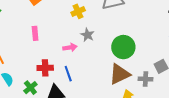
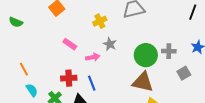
pink rectangle: (35, 33) -> (70, 44), moved, turned -48
brown triangle: (120, 74) -> (143, 82), turned 40
gray cross: (146, 79) -> (169, 51), moved

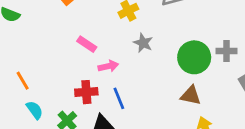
pink arrow: (93, 57) -> (108, 66), moved
brown triangle: (143, 82) -> (191, 95), size x0.7

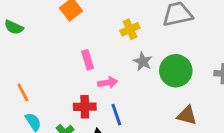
pink rectangle: (87, 44) -> (88, 60), turned 36
green circle: (194, 57) -> (176, 71), moved

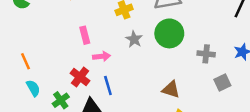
green circle: (176, 71) -> (169, 33), moved
red cross: (85, 107) -> (80, 77), turned 36

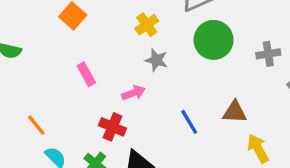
pink rectangle: (85, 35) -> (86, 74), moved
gray star: (134, 39) -> (156, 60), moved
blue line: (108, 86) -> (189, 122), moved

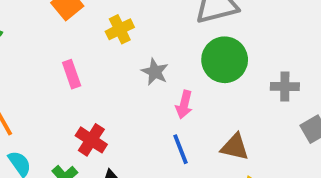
yellow cross: (147, 25) -> (120, 29), moved
pink arrow: (133, 93) -> (184, 105), moved, turned 115

